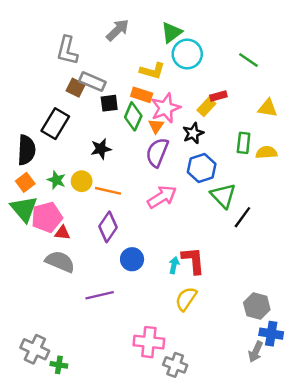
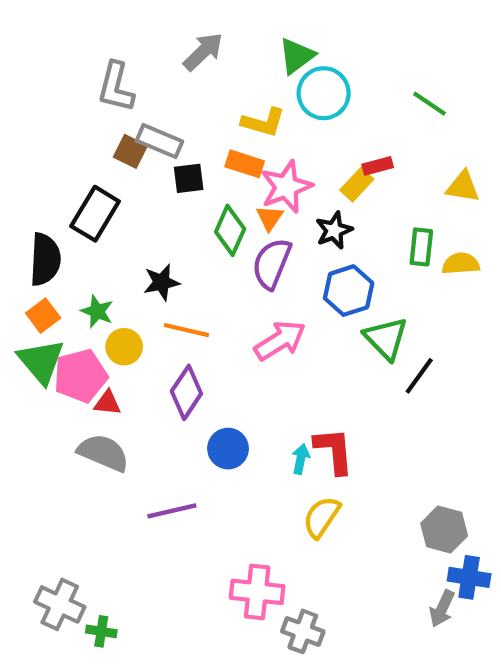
green diamond: (133, 116) -> (230, 230), moved
black star: (101, 149) -> (162, 282), moved
yellow circle: (82, 181) -> (124, 347), moved

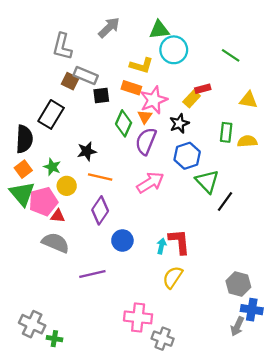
green triangle: (297, 56) -> (159, 30), turned 30

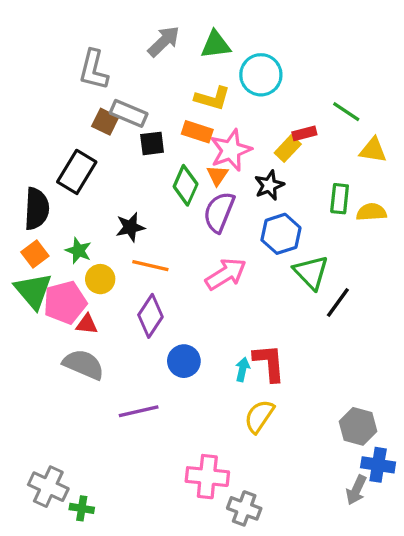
green triangle: (159, 30) -> (216, 45), moved
green line: (231, 55) -> (346, 112), moved

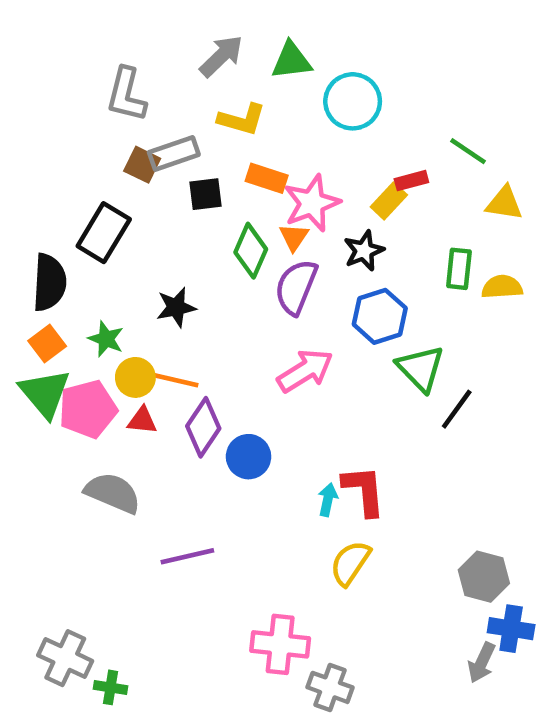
yellow L-shape: (212, 98) -> (242, 119), moved
gray rectangle: (129, 113) -> (174, 153), turned -42
orange line: (150, 266) -> (174, 380), moved
red triangle: (87, 324) -> (142, 420), moved
blue circle: (184, 361) -> (249, 457), moved

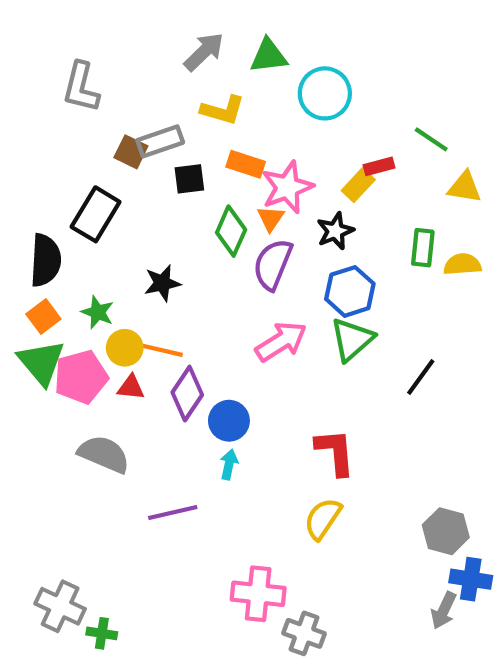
gray L-shape: (126, 95) -> (81, 87), moved
green triangle: (420, 368) -> (352, 339), moved, turned 33
cyan arrow: (328, 500) -> (229, 464), moved

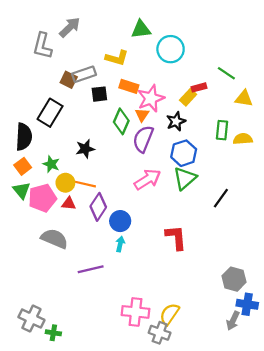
gray arrow: (204, 52) -> (70, 27), moved
green triangle: (41, 362) -> (22, 190), size x0.7
yellow semicircle: (323, 519) -> (169, 314), moved

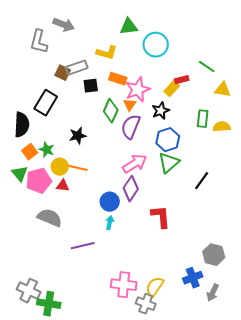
gray arrow: (70, 27) -> (64, 25), turned 65
orange square: (23, 166) -> (30, 152), moved
purple diamond: (98, 207) -> (131, 189), moved
blue cross: (247, 304) -> (193, 278), moved, turned -30
green cross: (53, 333) -> (49, 304), size x1.6

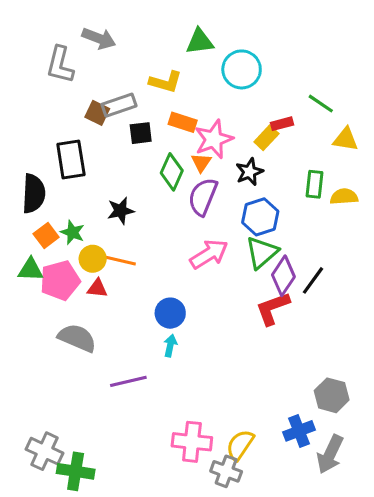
black rectangle: (46, 103) -> (71, 159), turned -40
green triangle: (20, 174) -> (31, 270), turned -48
purple diamond: (131, 189) -> (283, 276), moved
red L-shape: (161, 217) -> (273, 308), moved, turned -105
gray arrow: (213, 293) -> (330, 454), size x1.4

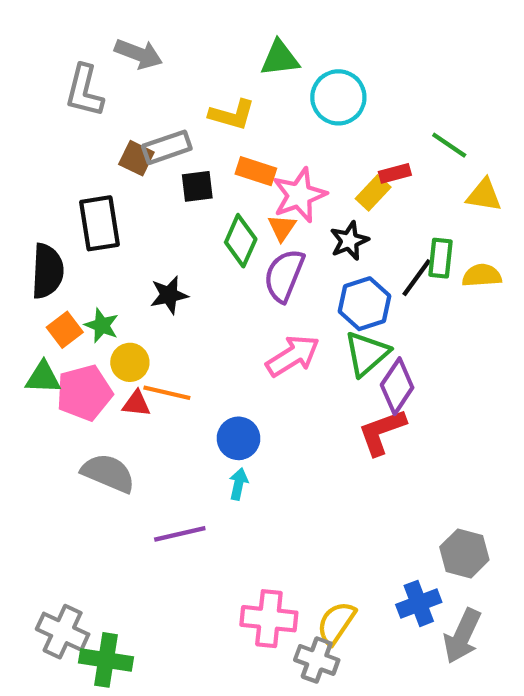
orange line: (119, 260) -> (167, 393), moved
black line: (313, 280) -> (417, 278), moved

